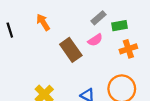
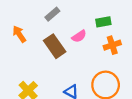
gray rectangle: (98, 18) -> (52, 14), moved
orange arrow: (43, 22) -> (19, 34), moved

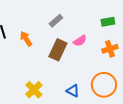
green rectangle: (103, 22) -> (108, 22), moved
brown rectangle: (55, 46) -> (58, 50), turned 60

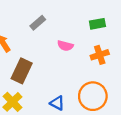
pink semicircle: (80, 41) -> (65, 46), turned 48
brown rectangle: (58, 50) -> (22, 71), moved

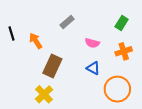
green rectangle: (97, 24) -> (122, 23), turned -48
blue triangle: (57, 103) -> (93, 68), moved

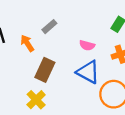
gray rectangle: (67, 22) -> (49, 27), moved
blue triangle: (93, 68) -> (88, 72), size x1.6

